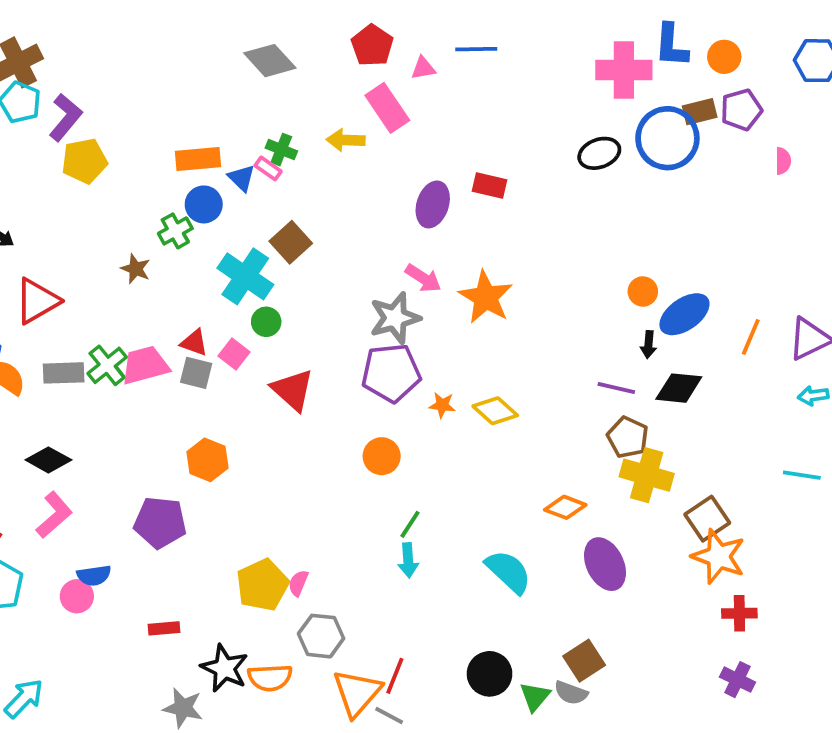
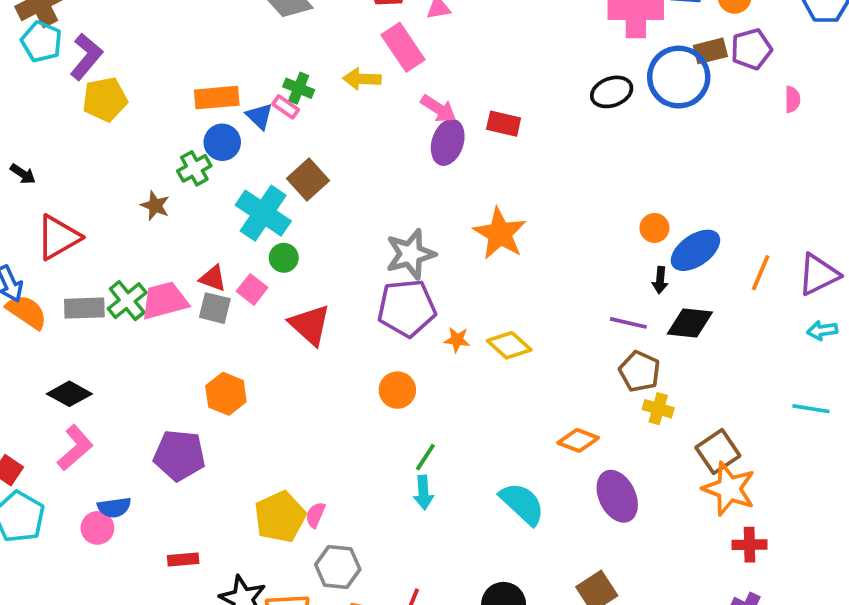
pink arrow: (423, 278) -> (438, 109), moved
yellow cross: (647, 475) -> (658, 409), size x0.6

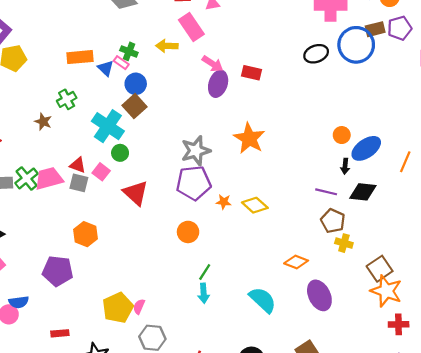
blue circle: (222, 142) -> (136, 84), moved

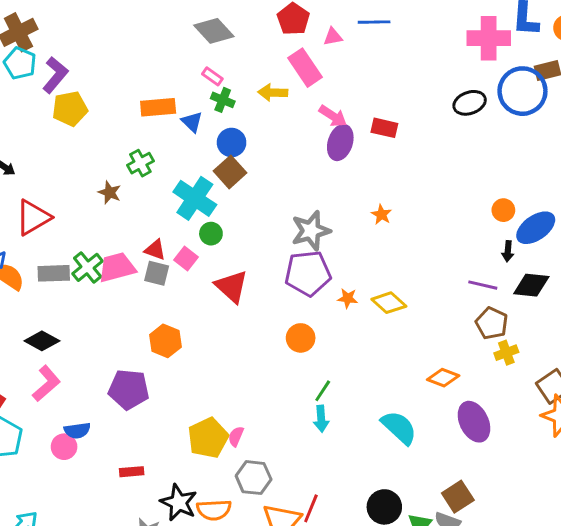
pink rectangle: (121, 63) -> (212, 76), moved
orange star: (249, 138) -> (381, 215), size x0.5
yellow cross: (344, 243) -> (506, 353), turned -36

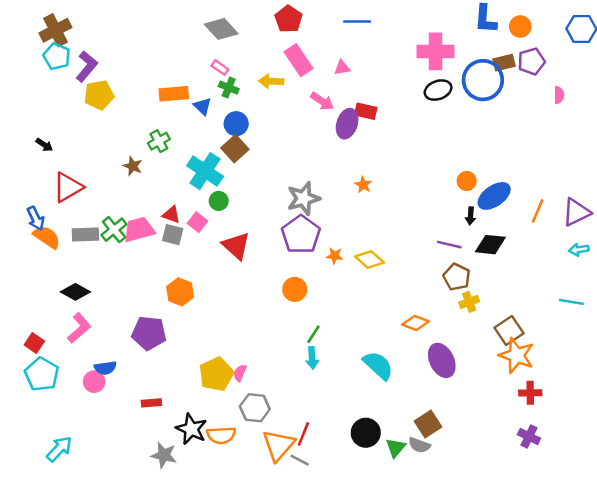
pink triangle: (333, 37) -> (342, 68), moved
pink cross: (489, 38) -> (436, 51), moved
purple ellipse: (340, 143) -> (347, 124), moved
purple pentagon: (308, 273) -> (301, 235), turned -30

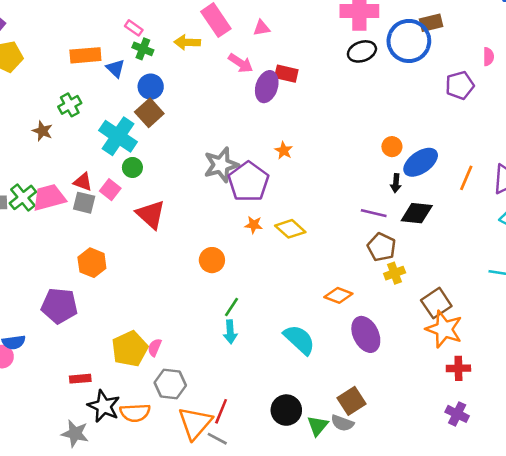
purple pentagon: (531, 61) -> (460, 85), moved
purple pentagon: (301, 235) -> (248, 182), moved
red rectangle: (151, 403) -> (80, 379), moved

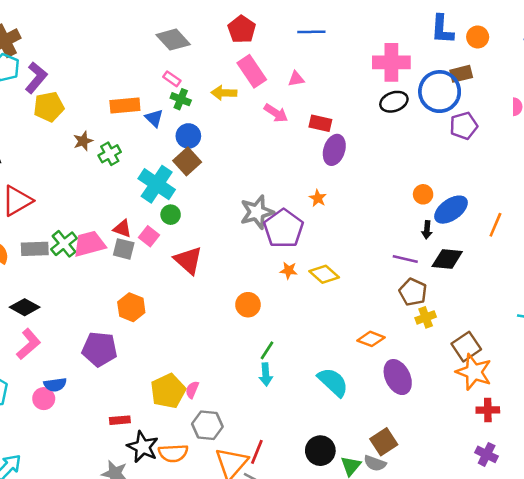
purple pentagon: (460, 85) -> (464, 126), moved
purple ellipse: (267, 87) -> (334, 150), moved
brown star: (42, 131) -> (83, 141), moved, turned 30

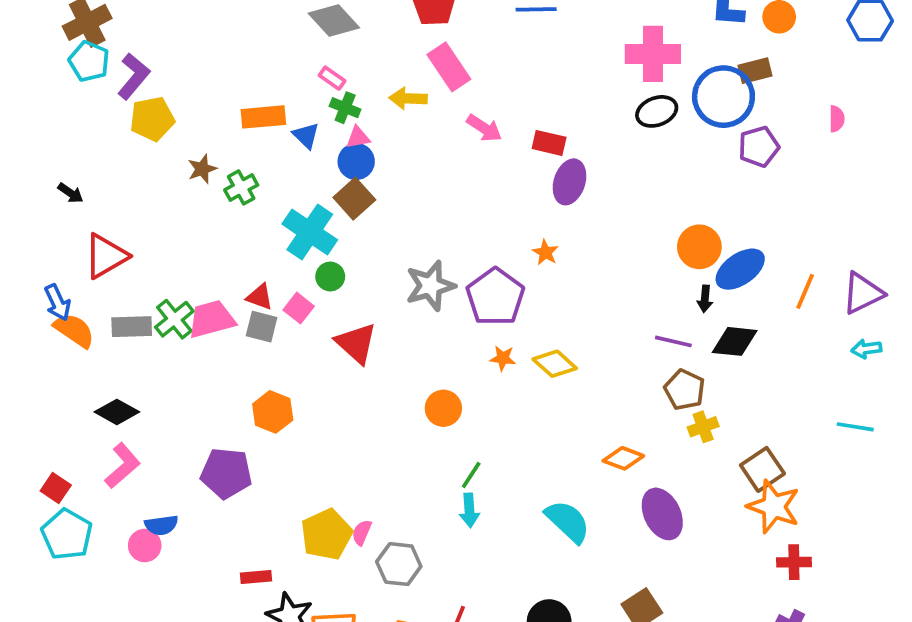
pink triangle: (296, 79) -> (358, 137), moved
orange circle: (423, 194) -> (699, 247), size x1.5
gray star: (257, 212) -> (430, 286), moved
gray hexagon: (207, 425) -> (399, 564), moved

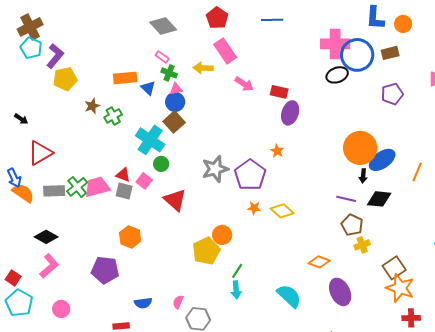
blue circle: (723, 97) -> (357, 55), moved
orange circle: (699, 247) -> (360, 148), size x1.4
blue semicircle: (161, 525) -> (143, 303), moved
yellow pentagon: (326, 534) -> (206, 251), moved

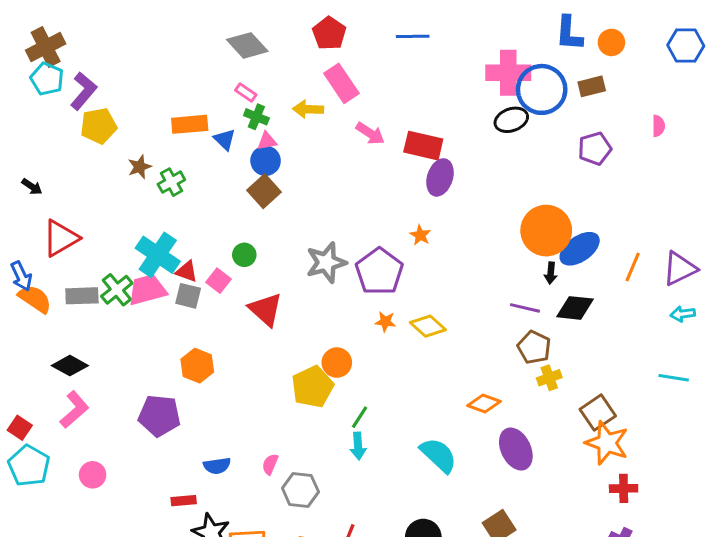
red rectangle: (279, 92) -> (423, 146), size x1.4
cyan cross: (150, 140) -> (158, 255), moved

